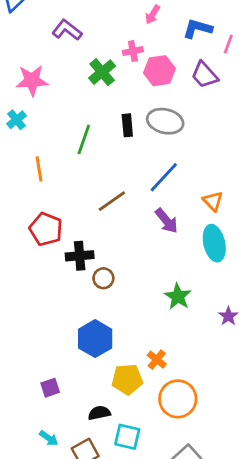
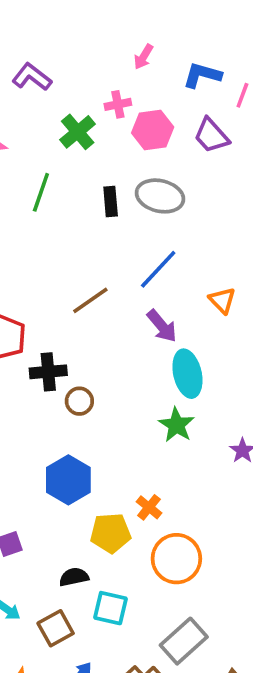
green line: (84, 139) -> (41, 192), moved
cyan ellipse: (214, 243) -> (187, 374), moved

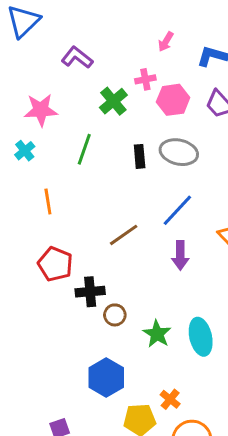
purple arrow: (162, 326) -> (180, 255), turned 40
cyan ellipse: (187, 374) -> (201, 337), moved
green star: (176, 425) -> (157, 334), moved

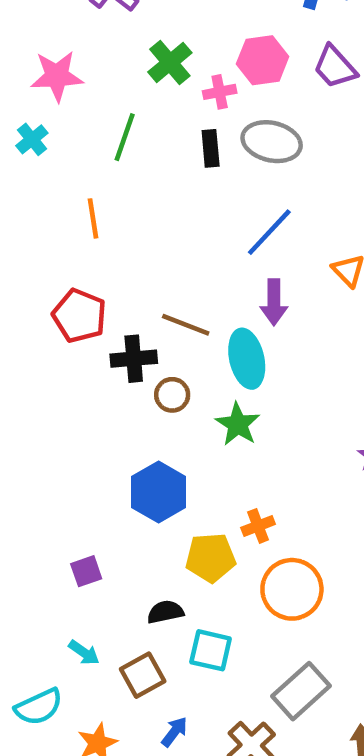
pink cross: (145, 79) -> (220, 92), moved
orange line: (48, 202) -> (93, 218), moved
brown line: (124, 235) -> (186, 325), moved, turned 56
cyan ellipse: (201, 337) -> (247, 359), moved
orange cross: (170, 399) -> (258, 526), turned 30

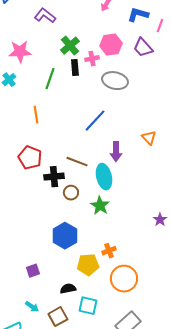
black rectangle: (211, 148) -> (75, 68), moved
blue line: (269, 232) -> (95, 121), moved

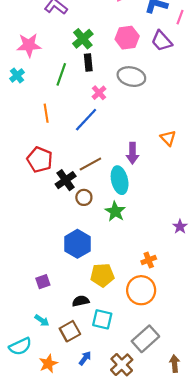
pink cross: (92, 59) -> (99, 93), moved, turned -32
blue line: (95, 121) -> (86, 120), moved
brown line: (77, 162) -> (90, 164), turned -50
black cross: (54, 177) -> (66, 180), turned -30
orange cross: (109, 251) -> (149, 260), moved

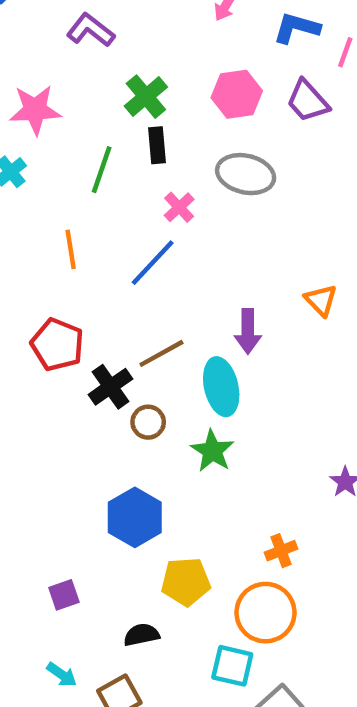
cyan square: (102, 319) -> (232, 666), moved

